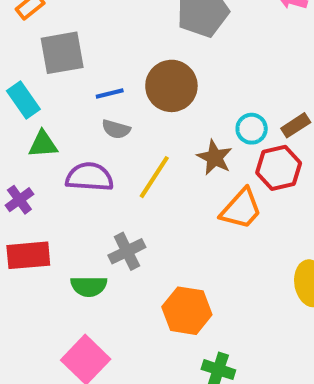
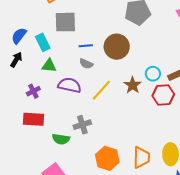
orange trapezoid: (241, 209) -> (141, 157), moved, turned -50

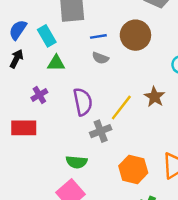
purple semicircle: (70, 85) -> (83, 102), moved, turned 70
brown star: (133, 85) -> (155, 97), moved
yellow line: (101, 90) -> (121, 108), moved
red rectangle: (33, 119) -> (24, 128), moved
green semicircle: (61, 139) -> (77, 162), moved

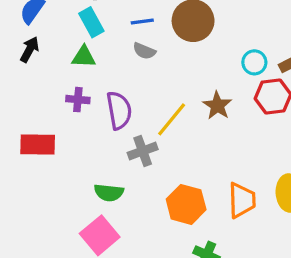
cyan rectangle: (47, 36) -> (91, 22), moved
purple cross: (39, 95) -> (78, 100), moved, turned 35

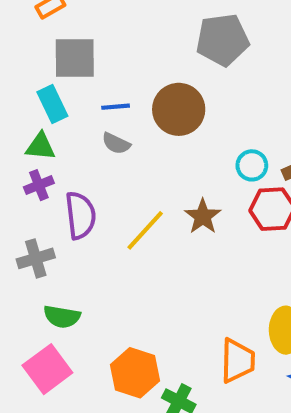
purple cross: (78, 100) -> (39, 185), moved, turned -30
gray cross: (143, 151) -> (36, 258), moved
orange trapezoid: (242, 200) -> (238, 361), moved
orange hexagon: (186, 204) -> (135, 373), moved

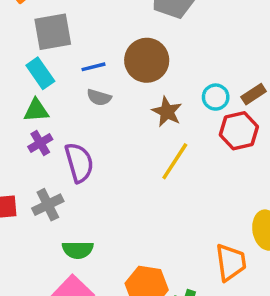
brown star: (203, 216) -> (167, 112), moved
yellow line: (145, 230) -> (175, 161), moved

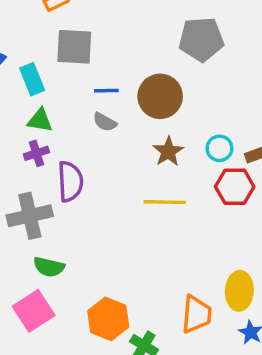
cyan rectangle: (40, 73) -> (32, 79), moved
yellow line: (175, 161) -> (165, 202), turned 45
gray cross: (48, 205) -> (30, 216), size x1.4

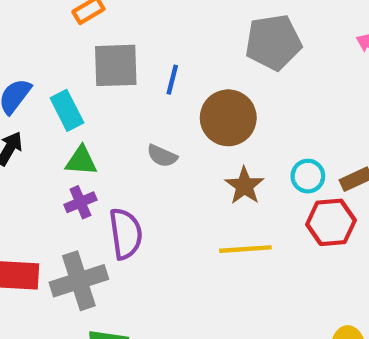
blue line: (106, 91) -> (172, 80), moved, turned -70

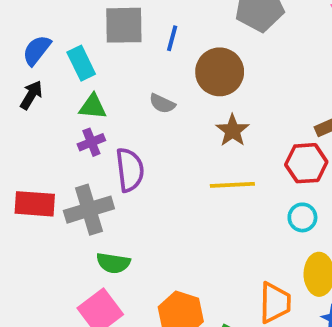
cyan circle: (308, 176) -> (302, 217), moved

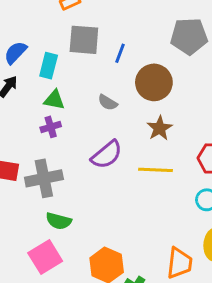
cyan rectangle: (81, 63) -> (49, 66), turned 35
purple semicircle: (130, 170) -> (107, 155), moved, turned 52

